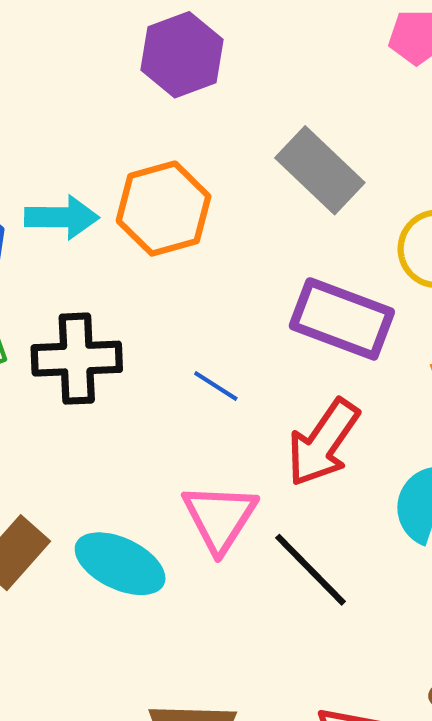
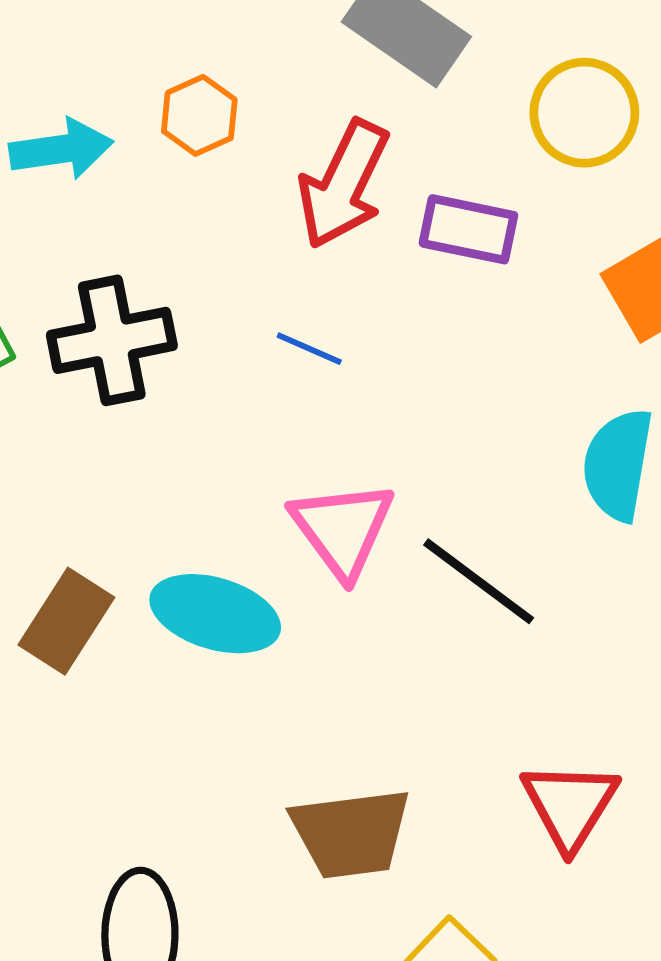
orange hexagon: (164, 209) -> (199, 115), size x0.6
purple rectangle: (342, 319) -> (468, 229), size x0.7
red arrow: (323, 443) -> (343, 184), moved

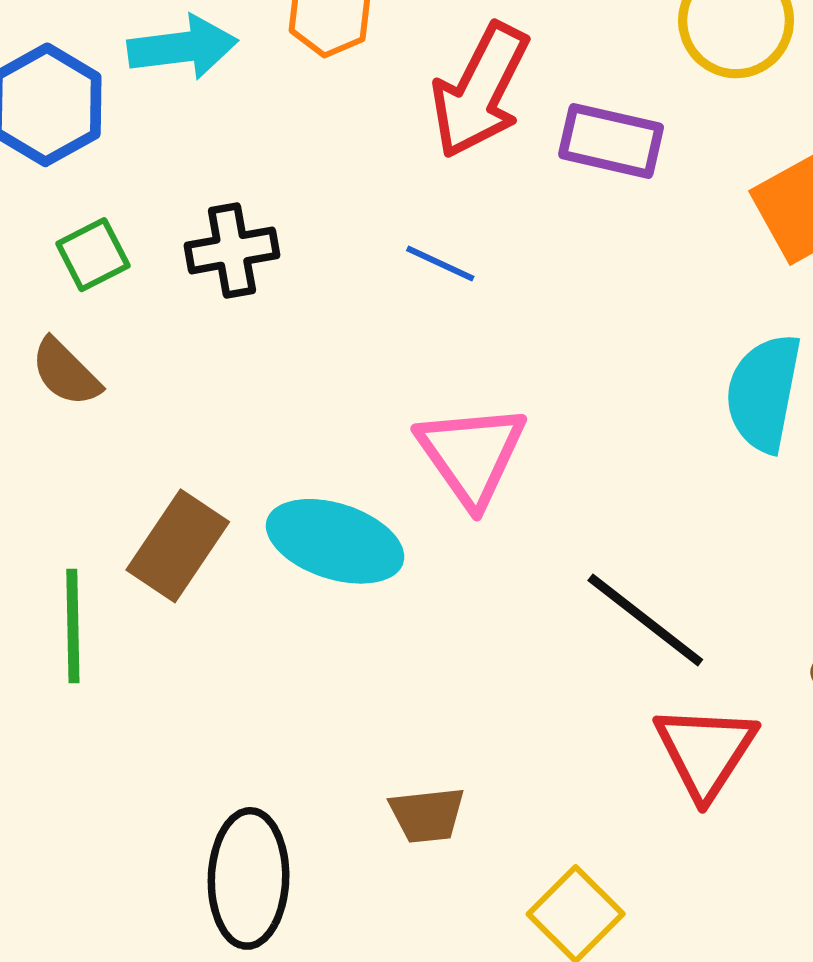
black cross: (112, 340) -> (232, 250), size x0.7
black line: (479, 581) -> (645, 620), moved
brown trapezoid: (351, 833) -> (427, 815), moved, size x0.6

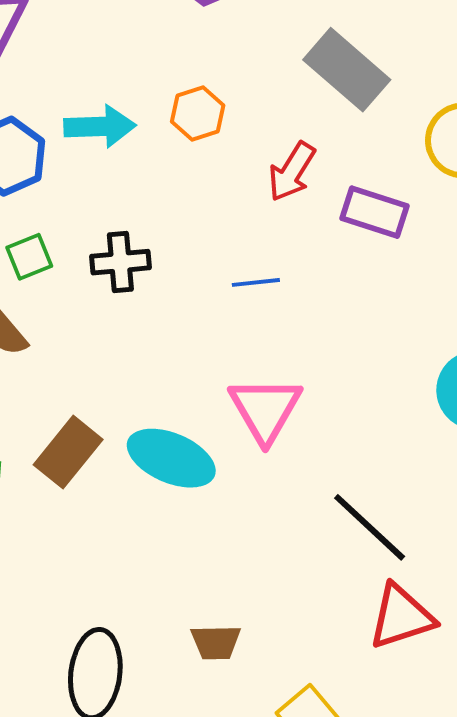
red arrow: (480, 91) -> (292, 172), size x0.7
blue line: (440, 263) -> (256, 282), turned -36
red triangle: (705, 752) -> (401, 617), turned 34

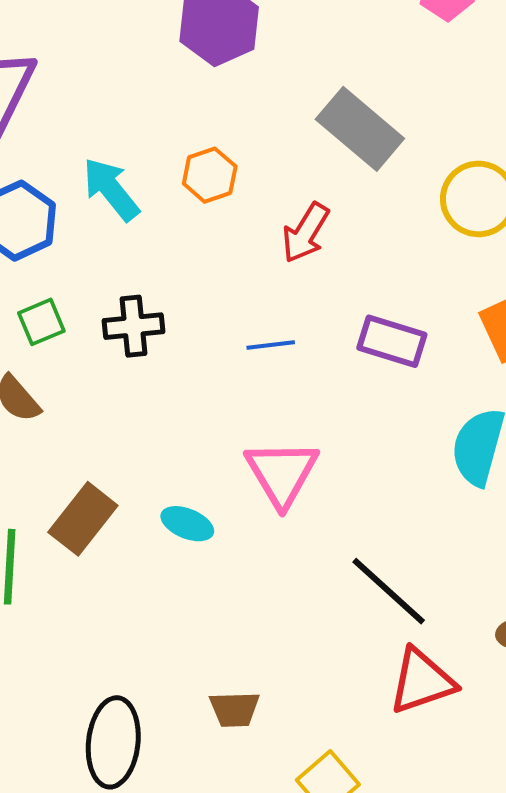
cyan arrow: (100, 126) -> (111, 189), turned -126
purple rectangle: (375, 212) -> (392, 341), moved
cyan ellipse: (171, 458) -> (187, 524), size x0.6

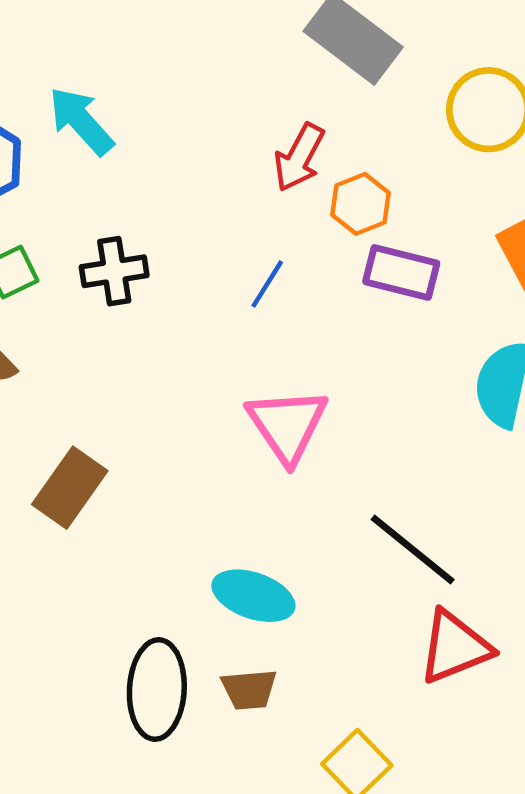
orange hexagon: (210, 175) -> (361, 204), moved
blue line: (271, 345) -> (267, 284), turned -48
cyan ellipse: (187, 524) -> (253, 596), moved, size x1.4
black ellipse: (113, 742) -> (157, 690), moved

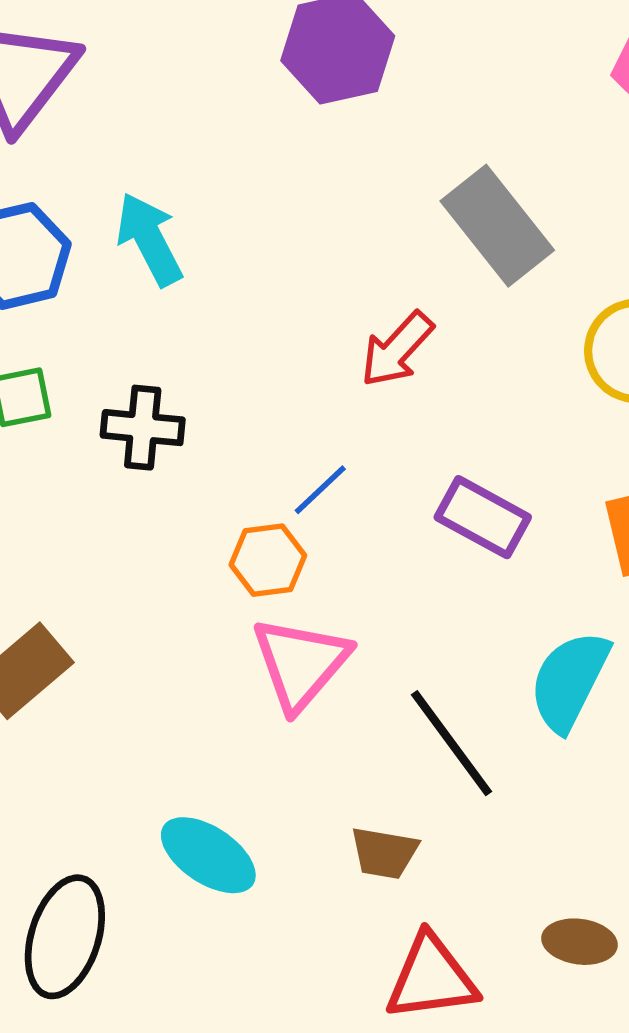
orange hexagon: (361, 204) -> (268, 560), moved
black line: (413, 549) -> (452, 743), moved
brown trapezoid: (249, 689) -> (384, 853), moved

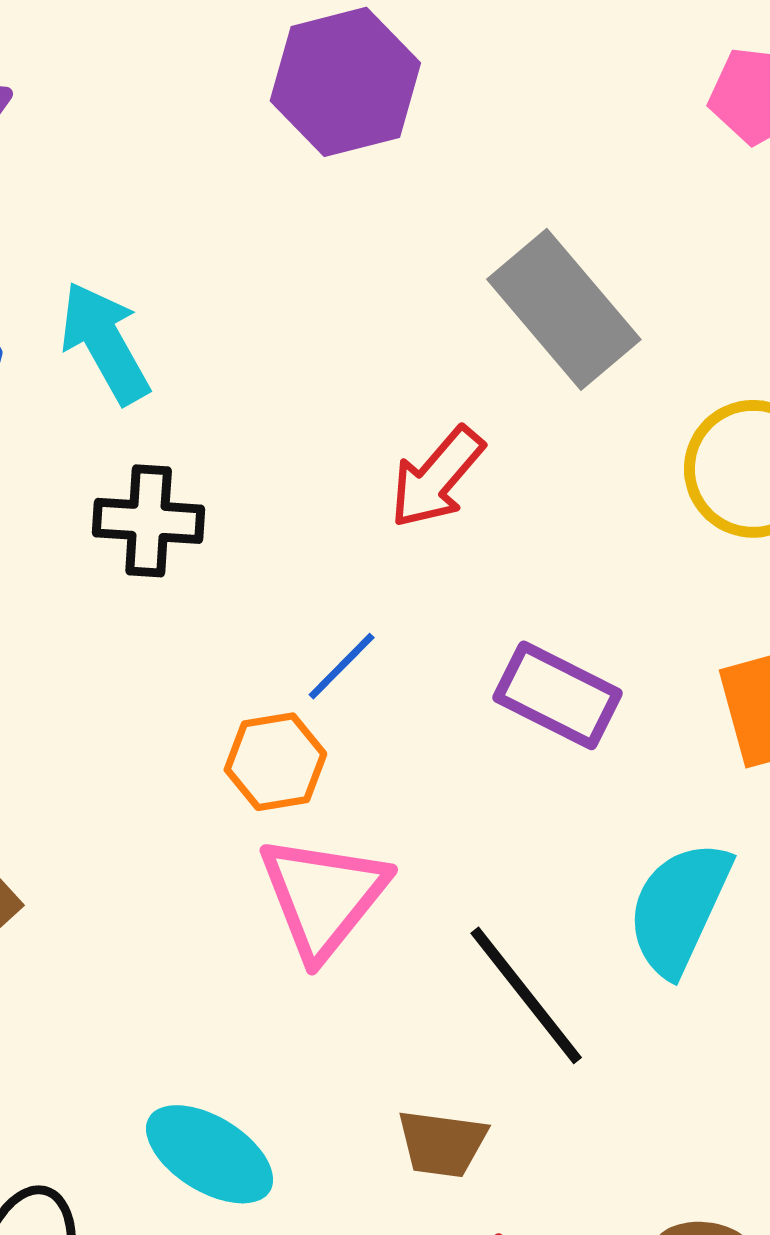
black cross: (143, 428) -> (149, 521), moved

